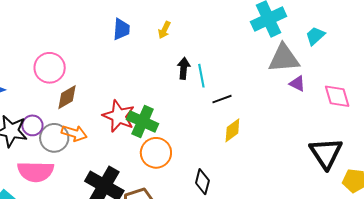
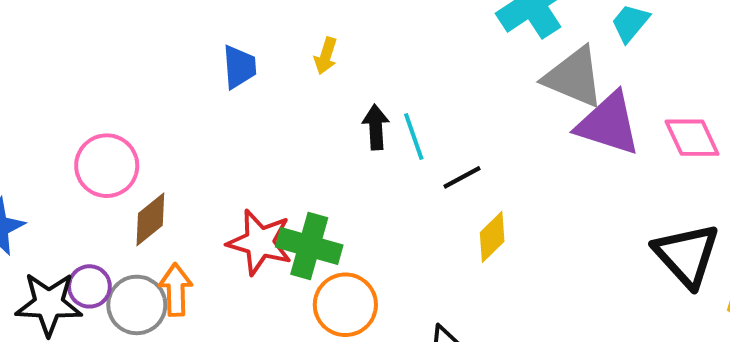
gray triangle: (284, 58) -> (574, 77), turned 36
purple triangle: (297, 84) -> (608, 124), size x2.0
orange arrow: (74, 133) -> (176, 290), turned -100

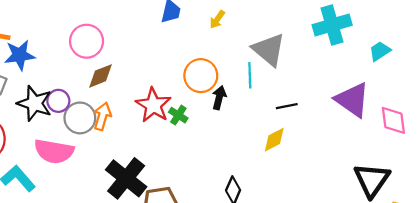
gray triangle: (574, 77) -> (269, 50), moved
black arrow: (376, 127) -> (219, 98), moved
black line: (462, 177) -> (287, 106), moved
green cross: (309, 246) -> (178, 115), size x0.6
orange circle: (345, 305) -> (201, 76), moved

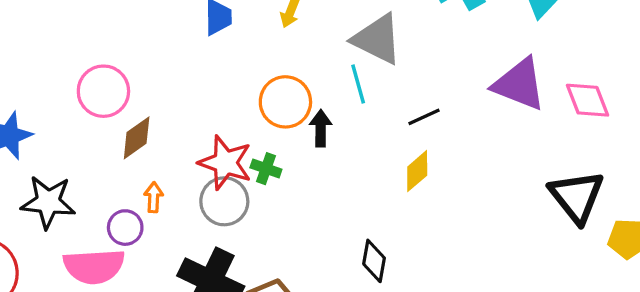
purple circle: (58, 101) -> (125, 228), moved
orange arrow: (102, 116) -> (154, 197), size x0.7
gray circle: (80, 118) -> (224, 201), moved

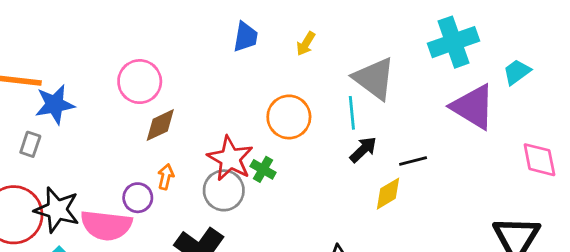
purple triangle: (519, 84) -> (473, 107), moved
black line: (424, 117) -> (413, 161), moved
black arrow: (321, 128) -> (363, 150), moved, turned 36
black star: (48, 202) -> (57, 210), moved

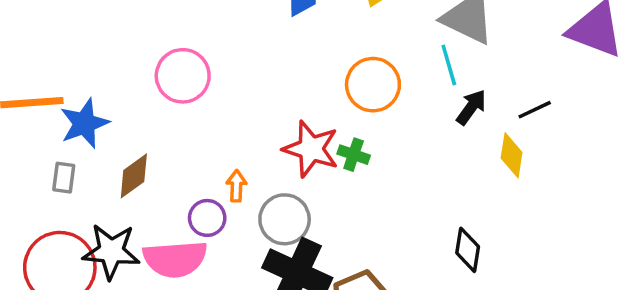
brown diamond: (160, 125) -> (134, 176), moved
gray circle: (224, 190) -> (285, 219), moved
yellow diamond: (388, 194) -> (512, 155), turned -40

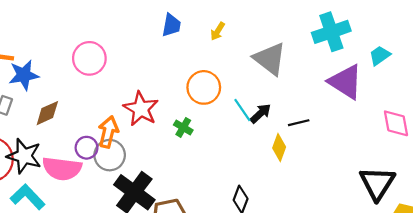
cyan line: (449, 65) -> (242, 110), moved, turned -30
red star: (311, 149) -> (141, 109), moved
orange arrow: (236, 186) -> (108, 132), size x1.6
gray circle: (285, 219) -> (110, 155), moved

